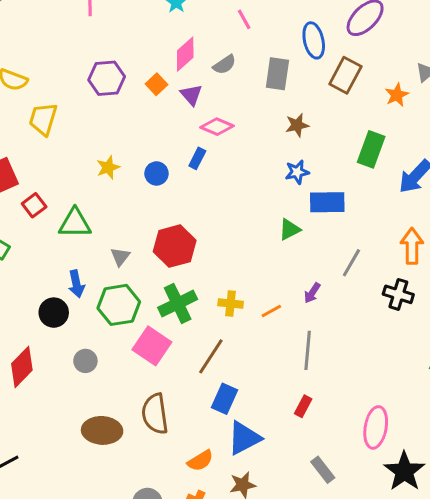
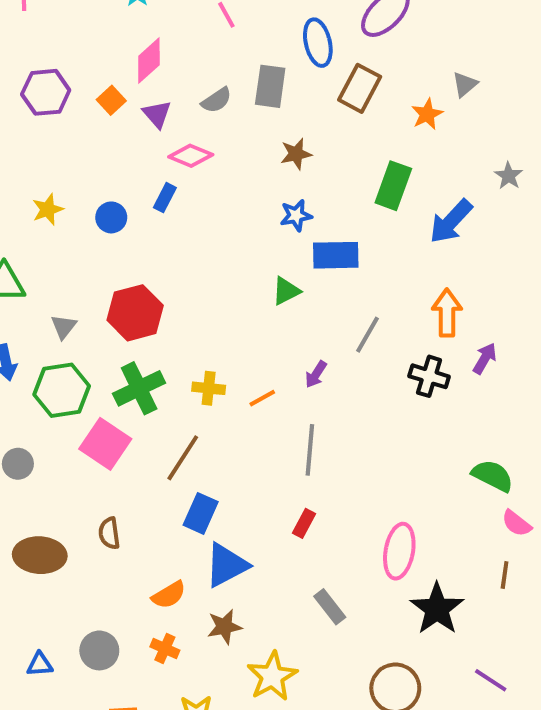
gray semicircle: (225, 65) -> (217, 100), moved
brown semicircle: (155, 414) -> (109, 533), size x0.6

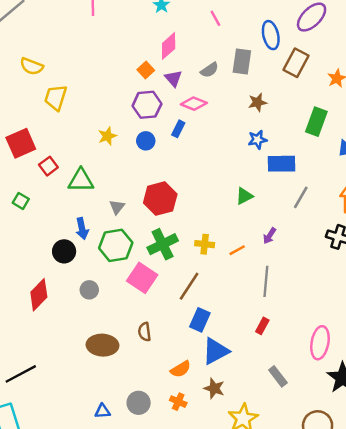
purple hexagon: (46, 92) -> (147, 105), moved
green triangle: (286, 291) -> (244, 196), moved
gray line: (368, 335) -> (301, 197), moved
brown star: (224, 627) -> (214, 388), turned 30

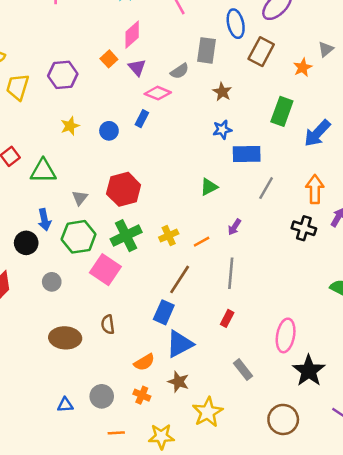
gray semicircle: (209, 70) -> (180, 71), moved
brown star: (257, 102) -> (222, 92), turned -30
purple hexagon: (147, 105) -> (63, 75), moved
yellow cross: (205, 244) -> (169, 236), turned -30
brown line: (189, 286) -> (180, 279), moved

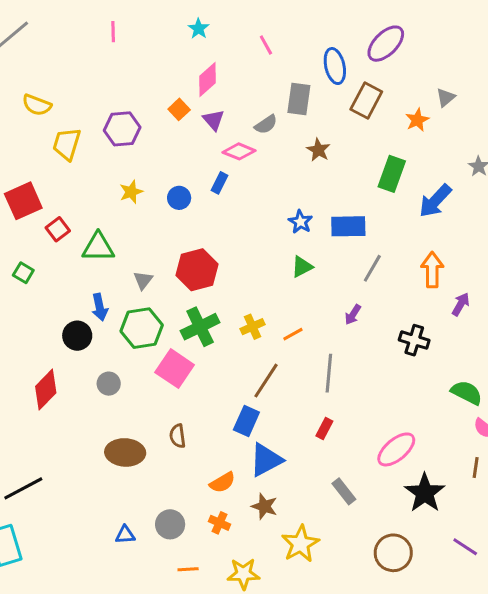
blue star: (222, 130) -> (300, 222), moved, turned -30
purple arrow: (234, 227) -> (353, 315), moved
black cross: (304, 228) -> (414, 340), moved
pink ellipse: (286, 335) -> (396, 449), turned 40

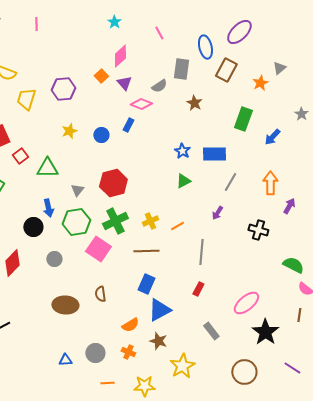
pink line: (113, 32) -> (36, 24), moved
blue arrow: (435, 201) -> (272, 137), size x0.7
brown line: (266, 381) -> (146, 251), moved, turned 55

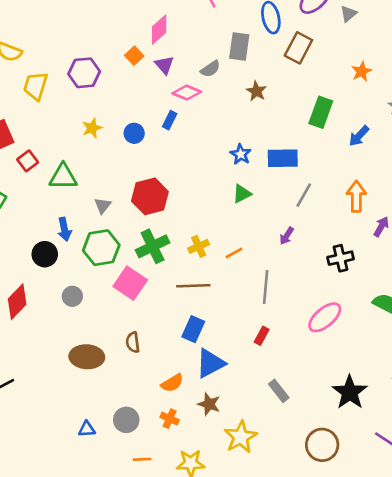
gray triangle: (279, 68) -> (348, 14), moved
orange star: (260, 83) -> (362, 71), moved
black cross: (258, 230) -> (341, 258), turned -30
pink ellipse: (246, 303) -> (325, 317), moved

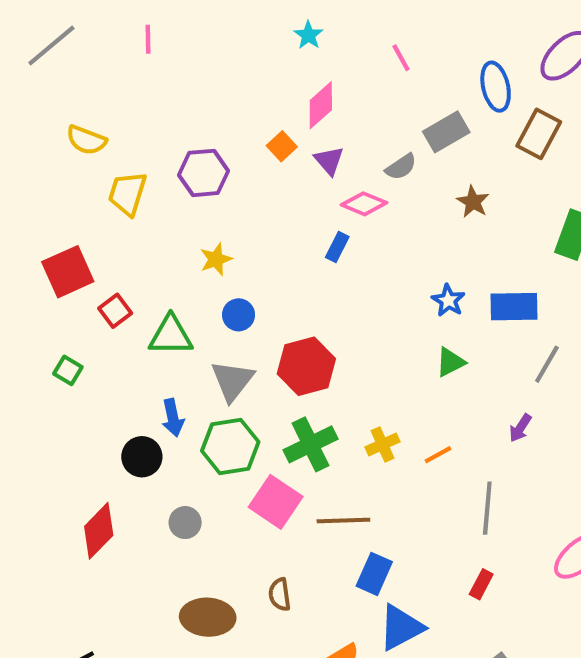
gray rectangle: (239, 47) -> (446, 132), turned 52
blue circle: (134, 133) -> (239, 315), moved
gray triangle: (103, 206) -> (232, 381), size x1.6
brown line: (193, 286) -> (343, 520), moved

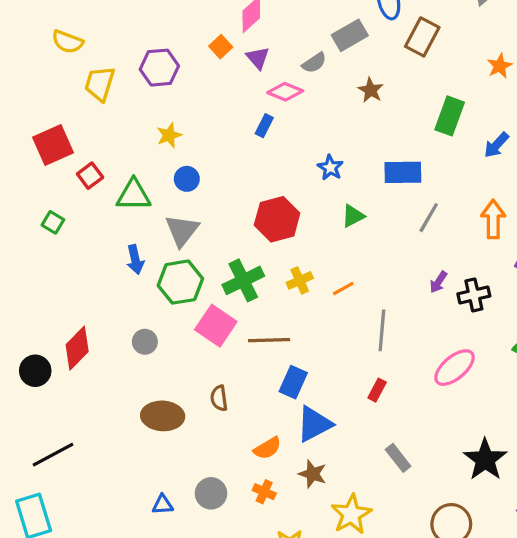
blue star: (448, 300) -> (330, 168), moved
red hexagon: (306, 366) -> (277, 219), moved
purple arrow: (520, 428) -> (438, 282), moved
black circle: (142, 457) -> (35, 371), moved

